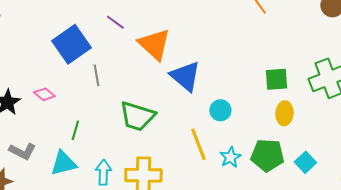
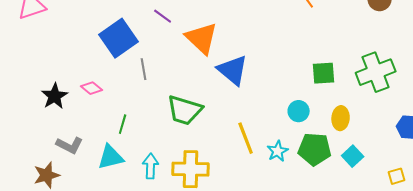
cyan circle: (220, 110) -> (299, 111), moved
yellow ellipse: (284, 113) -> (341, 118), moved

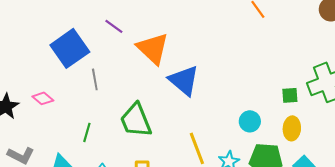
green square: (324, 73) -> (290, 95), moved, size x0.7
green trapezoid: (185, 110) -> (136, 120), turned 51
green line: (123, 124) -> (87, 132), moved

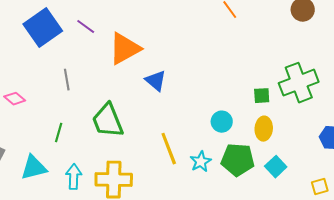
blue square: (70, 48) -> (43, 28), moved
orange triangle: (153, 48) -> (125, 49), turned 48
blue triangle: (184, 80) -> (156, 81), size x0.7

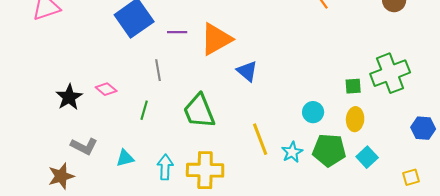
purple line: (86, 27) -> (177, 32), moved, turned -36
green line: (59, 133) -> (144, 110), moved
cyan triangle: (34, 168) -> (125, 158), size x0.7

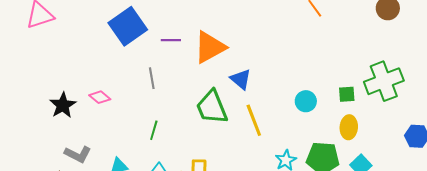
green line: (144, 110) -> (154, 130), moved
green trapezoid: (199, 111) -> (212, 107), moved
cyan circle: (313, 112) -> (306, 101), moved
yellow line: (260, 139) -> (254, 120), moved

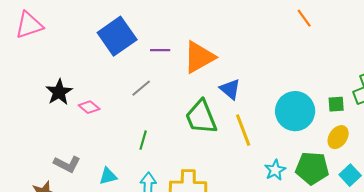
gray line: (152, 78) -> (141, 88), turned 60
cyan circle: (306, 101) -> (295, 111), size x1.8
black star: (63, 105) -> (59, 92), moved
yellow ellipse: (349, 127) -> (338, 137), turned 30

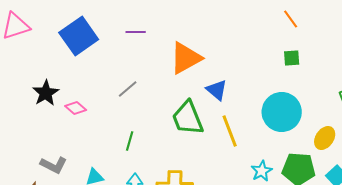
blue square: (117, 36) -> (79, 36), moved
purple line: (160, 50) -> (136, 32), moved
green square: (336, 104) -> (292, 58), moved

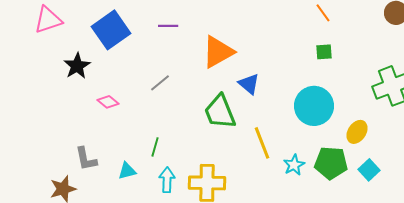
black star: (46, 93) -> (77, 66), moved
yellow line: (230, 131) -> (262, 143), moved
green line: (130, 141) -> (155, 147), moved
gray L-shape: (54, 165) -> (86, 159), turned 52

